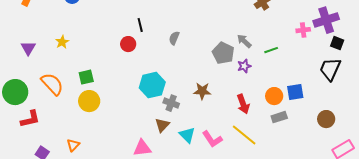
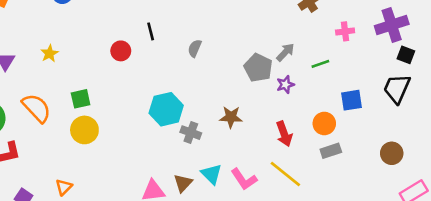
pink cross: (303, 30) -> (345, 31), moved
gray arrow: (244, 41) -> (285, 52), turned 91
red circle: (128, 44) -> (121, 51), moved
blue square: (295, 92) -> (351, 100), moved
brown triangle: (162, 125) -> (183, 183), moved

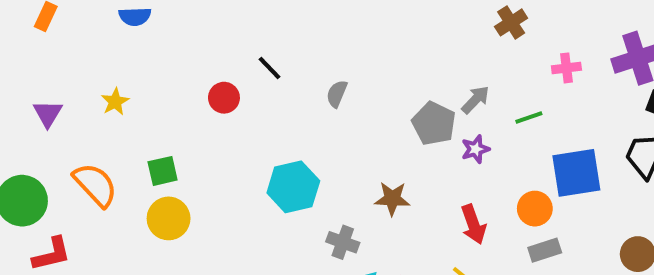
black line: (151, 31) -> (270, 68), turned -30
blue square: (351, 100) -> (576, 173), size x1.5
gray cross: (191, 133) -> (343, 242), moved

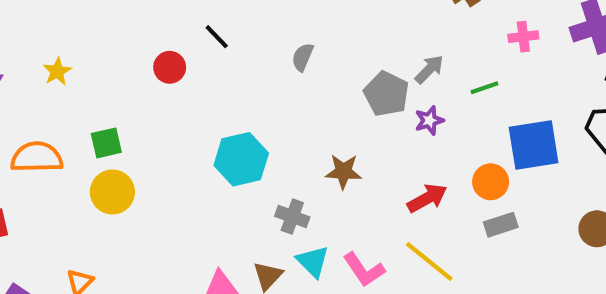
gray semicircle: (337, 94) -> (303, 57), moved
orange semicircle: (95, 185) -> (37, 157), turned -48
red arrow: (473, 224) -> (427, 198), turned -99

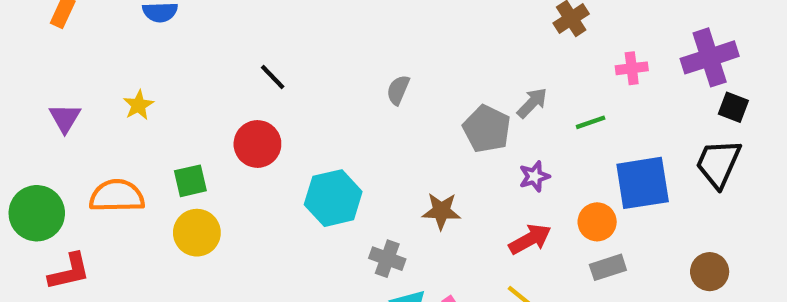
black line: (217, 37) -> (273, 77), moved
red circle: (170, 67) -> (257, 144), moved, size x1.4
purple star: (429, 120) -> (534, 176), moved

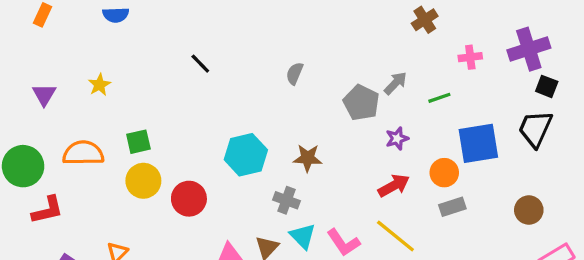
red circle: (257, 144) -> (189, 199), moved
brown star: (441, 211) -> (308, 158), moved

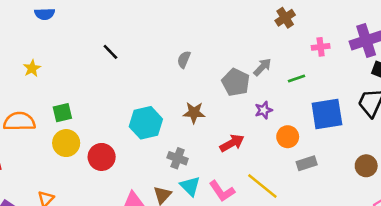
brown star: (308, 158) -> (194, 113), moved
orange circle: (444, 173) -> (288, 137), moved
red arrow: (394, 186) -> (232, 143), moved

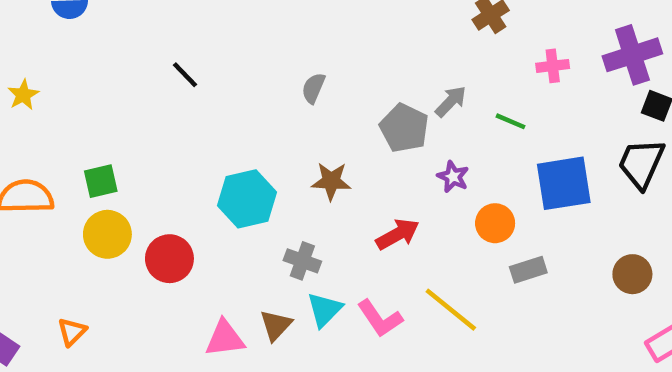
yellow star: (32, 68) -> (23, 95), moved
green line: (297, 78) -> (511, 121), turned 42
purple star: (264, 110) -> (453, 177), turned -30
cyan triangle: (190, 186) -> (325, 310), turned 30

